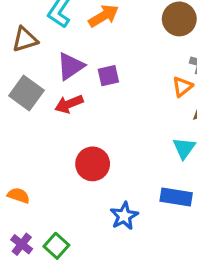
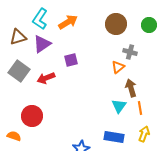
purple triangle: (71, 66) -> (42, 44), moved
red circle: (93, 164) -> (32, 116), moved

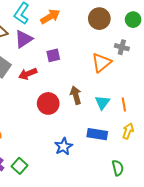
gray cross: (130, 52) -> (122, 47), moved
orange triangle: (118, 67) -> (101, 63), size x1.5
brown arrow: (131, 88) -> (76, 95), moved
red circle: (32, 116) -> (48, 103), moved

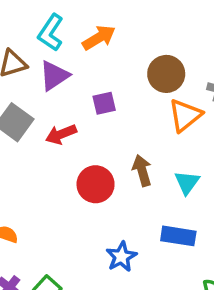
brown circle: (99, 19) -> (166, 74), moved

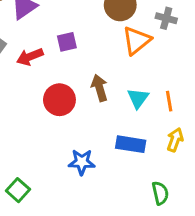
purple square: (104, 103) -> (67, 42), moved
blue star: (121, 257) -> (82, 162), turned 30

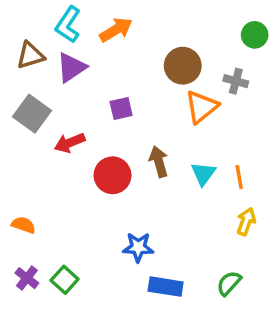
red arrow: (30, 57) -> (70, 143), moved
blue rectangle: (131, 144) -> (166, 287), moved
green semicircle: (160, 193) -> (229, 283), turned -125

